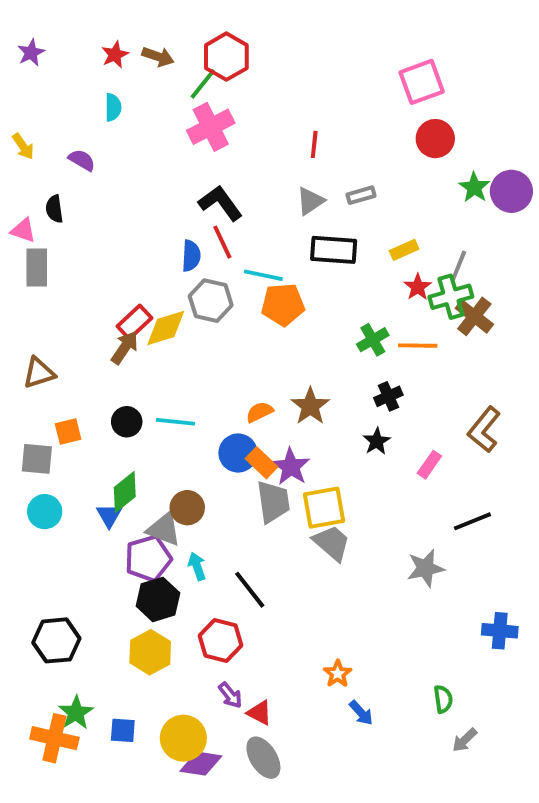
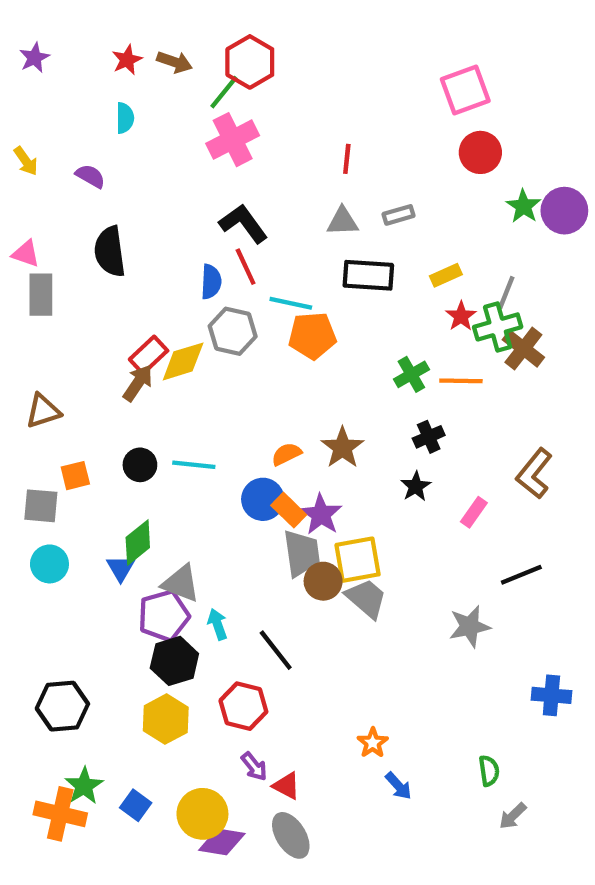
gray triangle: (310, 201) -> (342, 221), turned 32
black semicircle: (54, 209) -> (110, 252), moved, size x1.6
brown circle: (187, 508) -> (323, 581), moved
blue square: (123, 730) -> (136, 805), turned 32

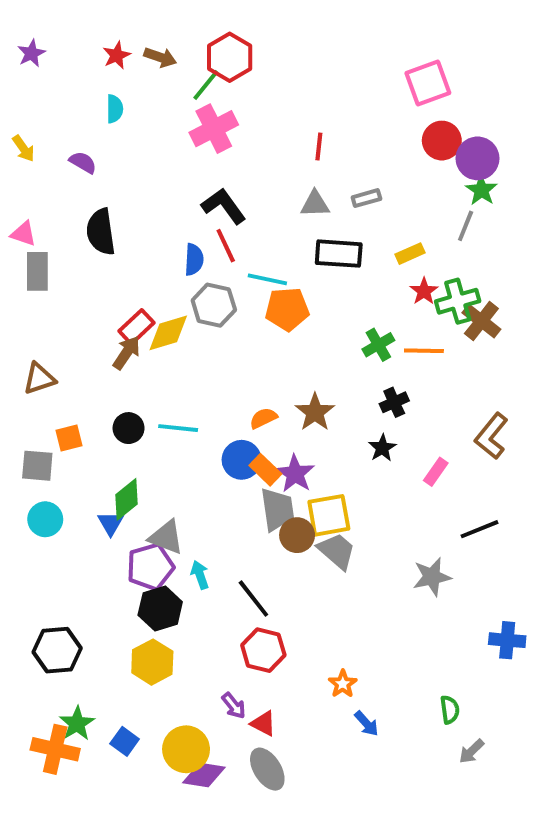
purple circle: (564, 211) -> (477, 158), moved
gray line: (506, 292) -> (466, 226), moved
red hexagon: (243, 706) -> (263, 650), moved

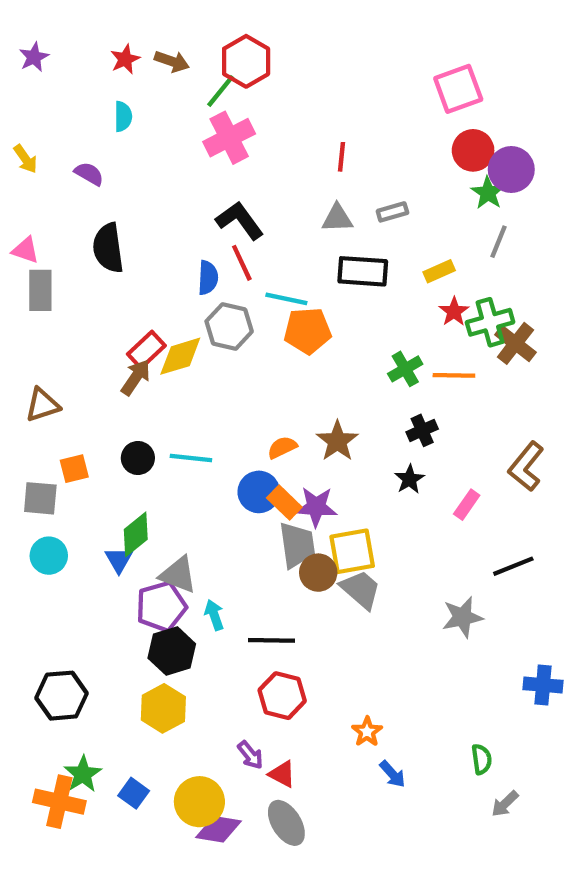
green star: (481, 190) -> (488, 193), moved
purple star: (295, 474) -> (316, 507), turned -30
black line: (253, 599) -> (272, 640), turned -51

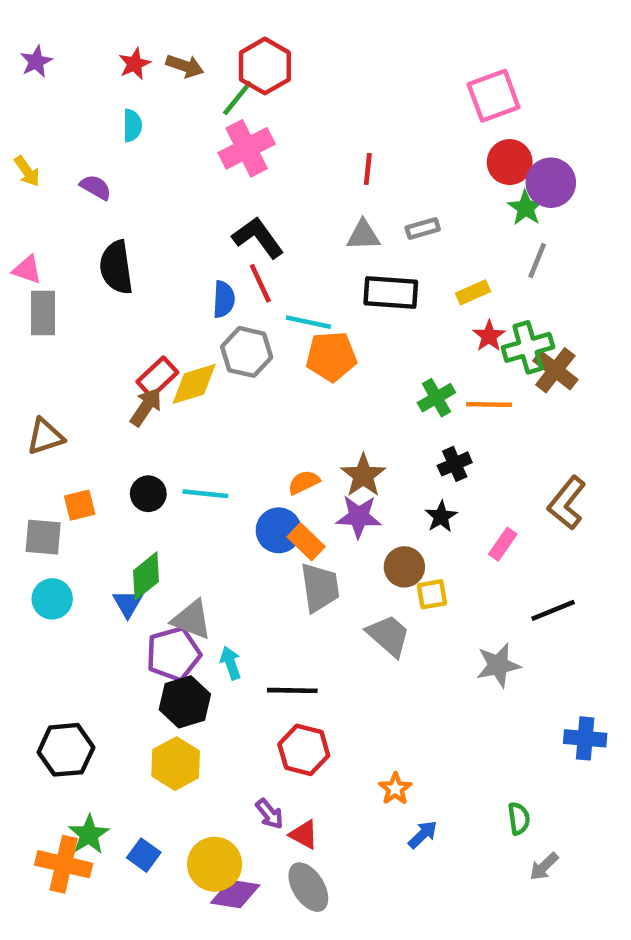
purple star: (316, 507) -> (359, 517), moved
yellow square: (352, 551) -> (432, 594), moved, size x0.6
brown circle: (318, 573) -> (404, 567), moved
blue arrow: (392, 774) -> (423, 834), turned -92

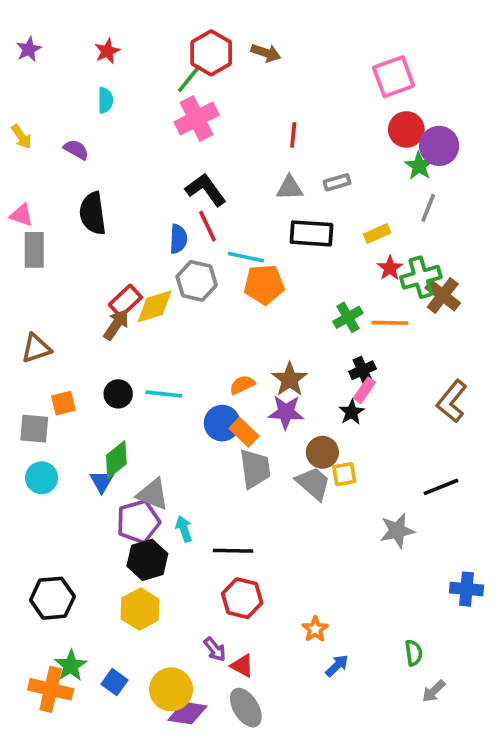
brown arrow: (185, 66) -> (266, 53), moved
pink rectangle: (503, 544) -> (364, 390), moved
gray trapezoid: (388, 636) -> (313, 483), moved

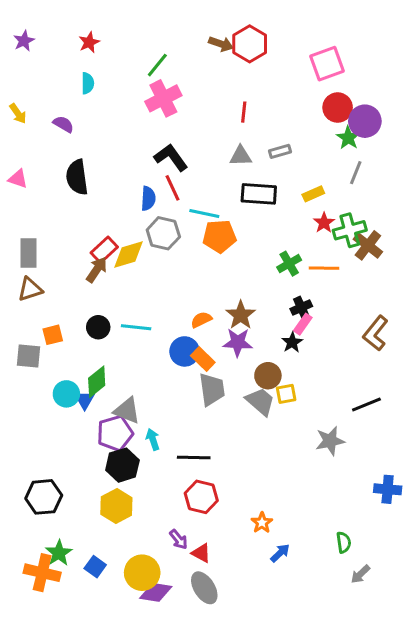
red hexagon: (211, 53) -> (250, 44), moved
gray rectangle: (34, 250) -> (29, 253), moved
cyan circle: (42, 478) -> (66, 394), moved

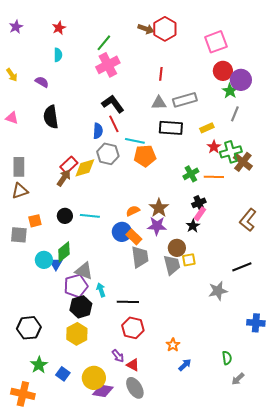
gray rectangle: (280, 151) -> (185, 100), size x1.6
gray trapezoid: (260, 401) -> (172, 265), turned 35
orange cross: (42, 573) -> (23, 394), moved

